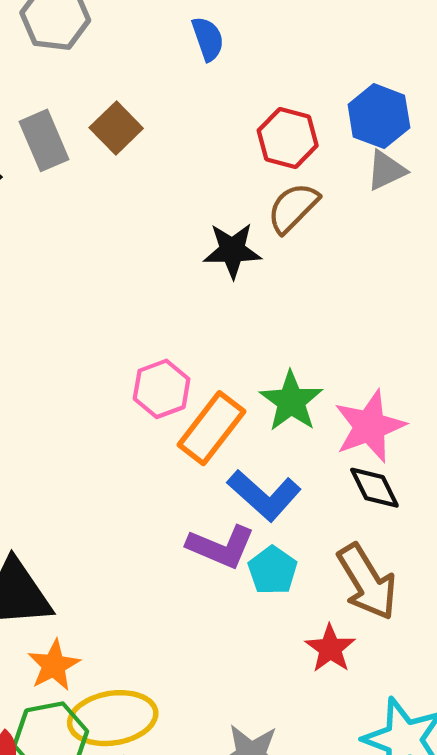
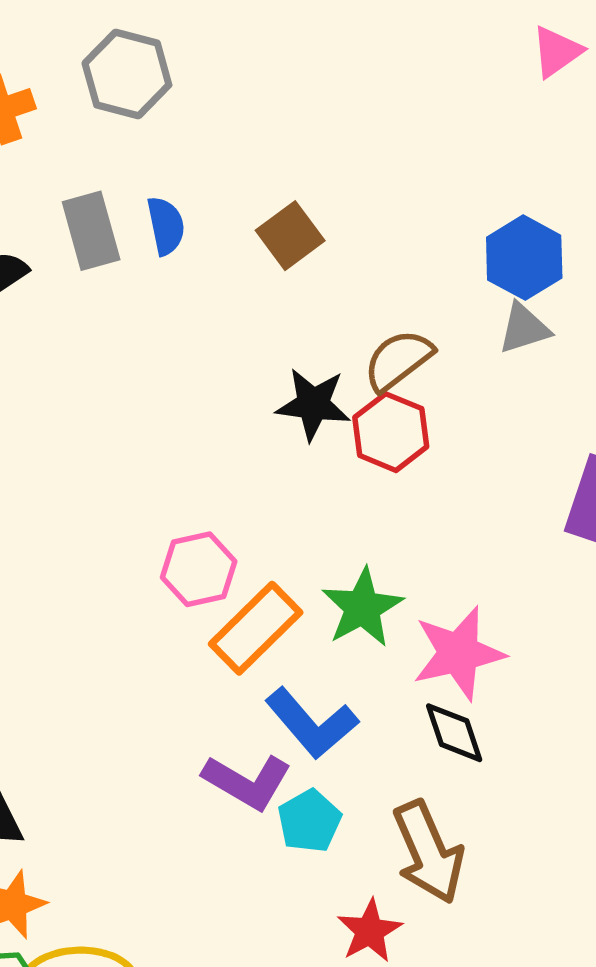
blue semicircle: (208, 39) -> (166, 226), moved
brown square: (116, 128) -> (290, 236), moved
red hexagon: (288, 138) -> (391, 432), moved

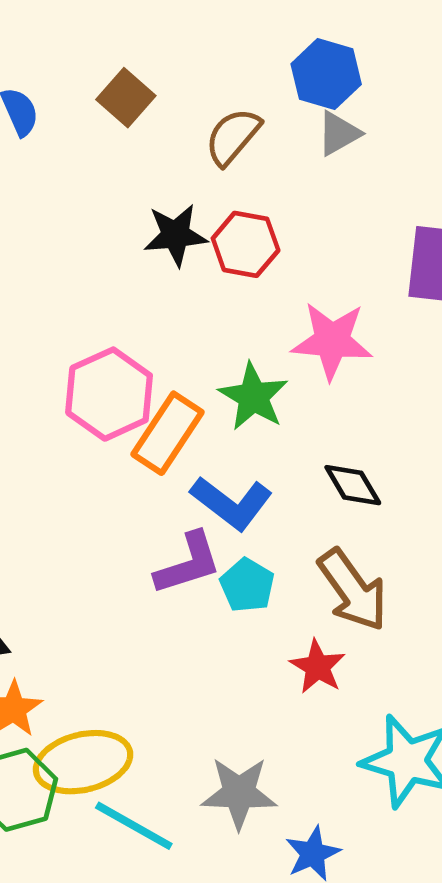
brown semicircle: (398, 360) -> (233, 137), moved
pink hexagon: (199, 569) -> (109, 394), size x1.4
pink star: (459, 653) -> (332, 341), moved, turned 30
purple L-shape: (247, 782) -> (188, 563), turned -36

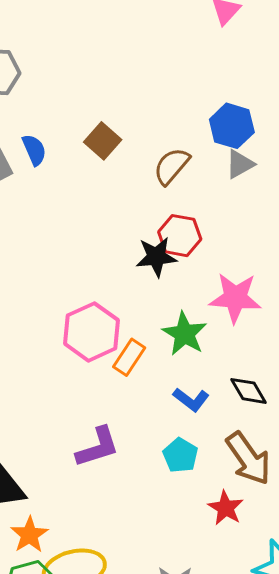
black star: (175, 235) -> (156, 257), moved
orange rectangle: (167, 433) -> (129, 357), size x0.7
blue L-shape: (232, 503) -> (191, 399), moved, size x0.7
purple L-shape: (188, 563) -> (98, 447), moved

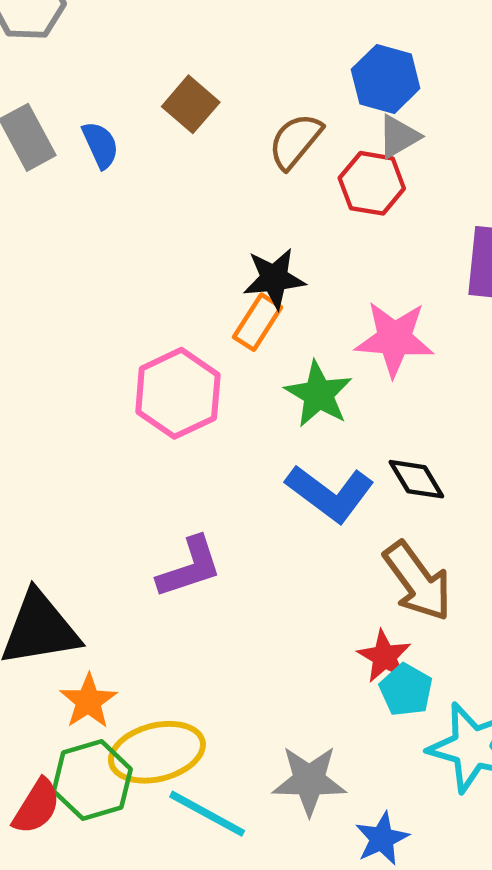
blue semicircle: (34, 150) -> (100, 145), moved
red hexagon: (180, 236) -> (372, 183), moved
orange rectangle: (129, 357) -> (258, 322), moved
blue L-shape: (191, 399) -> (330, 493), size x1.6
cyan pentagon: (180, 455) -> (406, 690), moved

